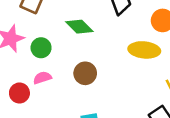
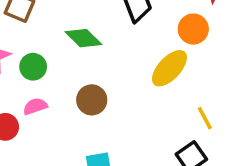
yellow ellipse: (144, 50) -> (169, 68), turned -52

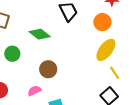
yellow ellipse: (169, 68) -> (106, 50), moved
pink semicircle: (35, 106) -> (34, 91), moved

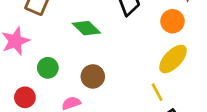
green circle: (12, 54) -> (48, 68), moved
yellow line: (115, 73) -> (157, 92), moved

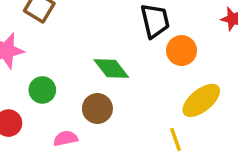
orange circle: (172, 21) -> (182, 51), moved
green diamond: (86, 28) -> (111, 68), moved

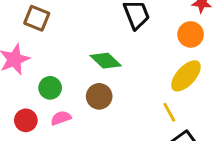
orange circle: (182, 51) -> (191, 34), moved
pink semicircle: (66, 138) -> (61, 118), moved

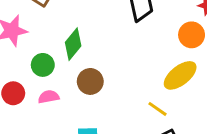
green diamond: (106, 61) -> (73, 44), moved, turned 76
yellow line: (169, 112) -> (157, 109), turned -36

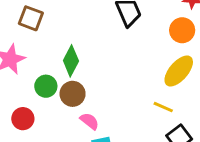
brown circle: (90, 81) -> (73, 94), moved
pink semicircle: (49, 97) -> (90, 121), moved, turned 60

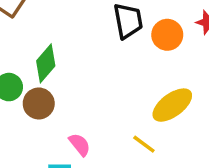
orange circle: (182, 30) -> (167, 35), moved
pink semicircle: (90, 121) -> (80, 145), moved

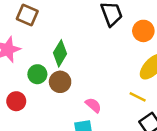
orange circle: (167, 35) -> (143, 31), moved

